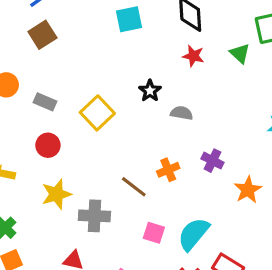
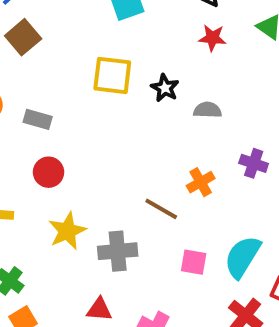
yellow square: (97, 113) -> (112, 75), moved, turned -32

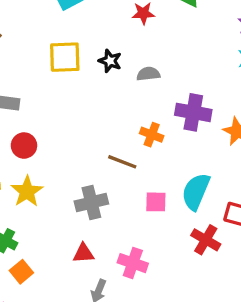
purple cross: (254, 163) -> (193, 112), size x1.5
orange cross: (201, 182) -> (152, 135), turned -30
yellow star: (67, 231) -> (27, 191), moved

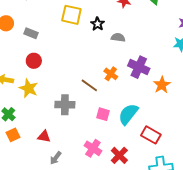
yellow star: (27, 191) -> (29, 88), turned -30
red cross: (206, 240) -> (119, 155), moved
red triangle: (83, 253) -> (44, 136), moved
pink cross: (133, 263) -> (93, 148), moved

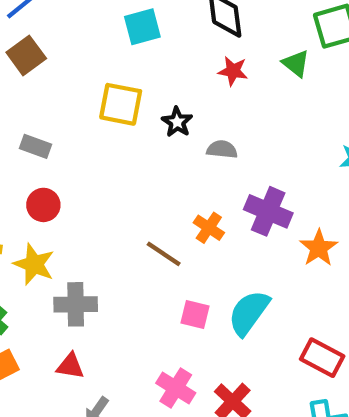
gray cross: (65, 105) -> (76, 304), moved
red rectangle: (151, 135) -> (322, 358), moved

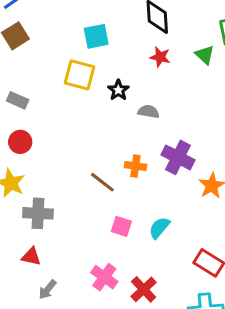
cyan square: (142, 27) -> (96, 36), moved
orange cross: (209, 228) -> (135, 166), turned -30
cyan semicircle: (249, 313) -> (159, 228), size x0.7

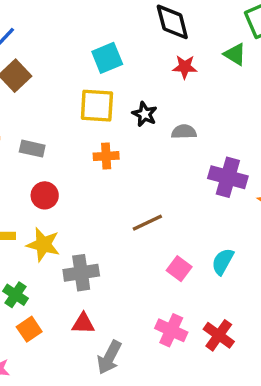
orange cross: (135, 166) -> (106, 156), moved
brown line: (102, 182) -> (147, 223), turned -52
pink square: (121, 226) -> (179, 269), turned 30
gray arrow: (47, 290) -> (109, 357), size x1.4

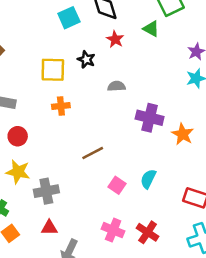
cyan square: (107, 58) -> (69, 18), moved
red star: (185, 67) -> (115, 39), turned 30
black star: (145, 114) -> (86, 59), moved

